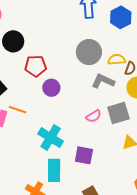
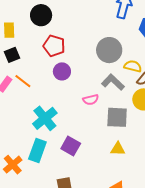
pink semicircle: (94, 116) -> (91, 100), moved

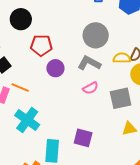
yellow semicircle: (133, 66) -> (122, 58), moved
gray L-shape: (113, 82) -> (89, 63), moved
cyan cross: (45, 118) -> (27, 120), moved

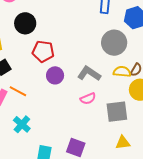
gray circle: (96, 35) -> (114, 43), moved
cyan cross: (27, 120) -> (22, 124), size x0.7

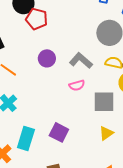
red pentagon: (43, 51) -> (37, 19), moved
yellow triangle: (123, 143) -> (106, 133), turned -35

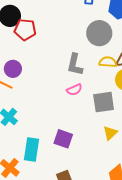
purple circle: (47, 58) -> (13, 69), moved
gray L-shape: (81, 61) -> (75, 65), turned -110

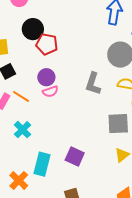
purple circle: (13, 69) -> (46, 77), moved
pink semicircle: (74, 90) -> (50, 92), moved

